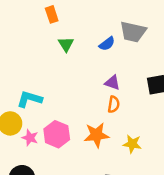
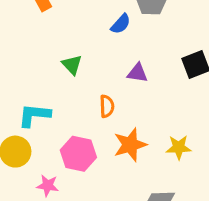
green triangle: (66, 44) -> (72, 65), moved
orange semicircle: (114, 104) -> (107, 106), moved
pink star: (30, 138) -> (48, 186), moved

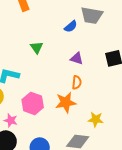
orange semicircle: (107, 106) -> (77, 82), moved
yellow star: (179, 147) -> (96, 119), moved

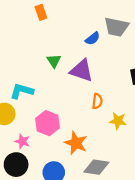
purple triangle: (77, 58) -> (82, 71), moved, size x1.6
orange star: (66, 102) -> (76, 143), moved, turned 30
yellow star: (96, 119) -> (118, 121), moved

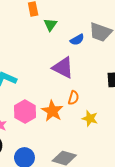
green triangle: (54, 61) -> (50, 25), moved
orange star: (76, 143) -> (52, 111), moved

